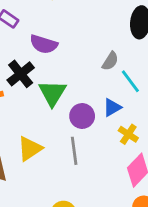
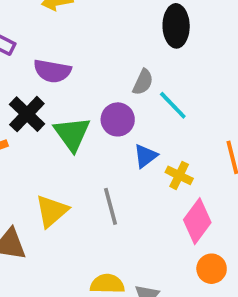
blue triangle: (112, 107) -> (145, 156), moved
purple circle: (82, 116) -> (118, 119), moved

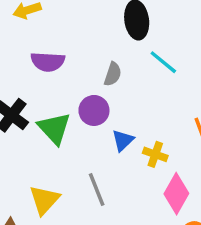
purple semicircle: (52, 71) -> (48, 62), moved
cyan line: (173, 105) -> (163, 62), moved

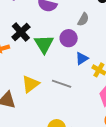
gray line: (97, 190) -> (62, 84), turned -60

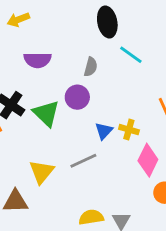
blue triangle: (82, 58) -> (104, 131), moved
gray line: (62, 84) -> (83, 161), turned -30

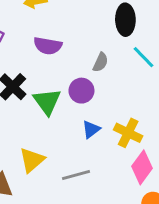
yellow cross: (129, 130) -> (128, 133), size x1.4
blue triangle: (104, 131) -> (91, 129), moved
gray line: (83, 161) -> (76, 175), moved

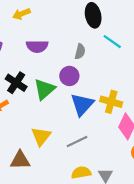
green triangle: (47, 102) -> (44, 89), turned 35
blue triangle: (91, 129) -> (82, 104), size x1.6

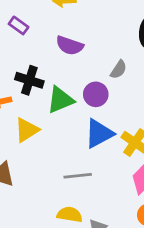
black cross: (16, 83) -> (29, 80), turned -35
yellow triangle: (41, 136) -> (27, 130), moved

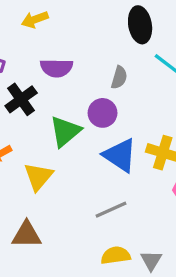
black cross: (29, 80) -> (21, 99), moved, turned -36
blue triangle: (99, 134) -> (120, 155), turned -40

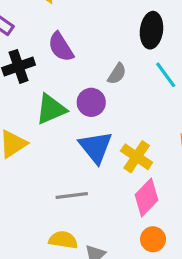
purple semicircle: (56, 68) -> (61, 47), turned 40

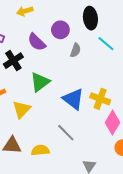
purple circle: (91, 102) -> (60, 30), moved
gray line: (72, 196) -> (66, 133), turned 66
yellow semicircle: (63, 240) -> (40, 150), moved

